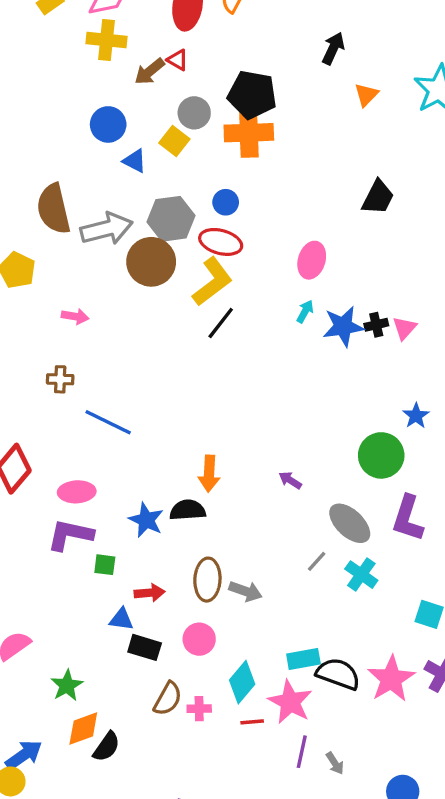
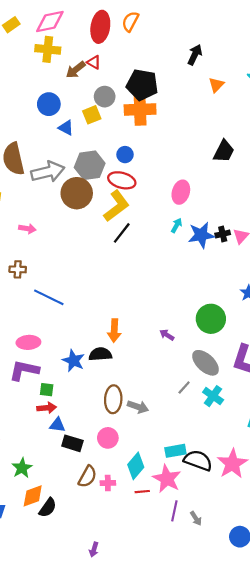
yellow square: (174, 141) -> (92, 115), turned 30
green circle: (381, 455) -> (211, 319), moved
red arrow: (150, 593) -> (47, 408), moved

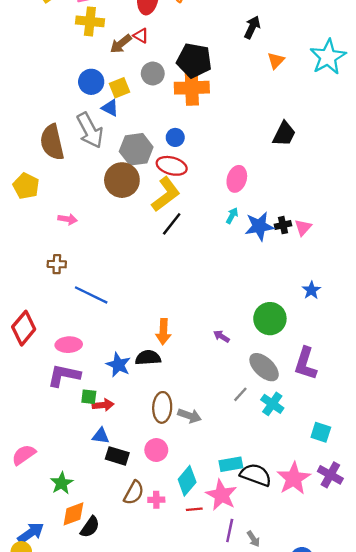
yellow square: (92, 115) -> (120, 88), moved
gray arrow: (48, 172) -> (90, 130), moved, turned 76
red arrow: (47, 408) -> (103, 405), moved

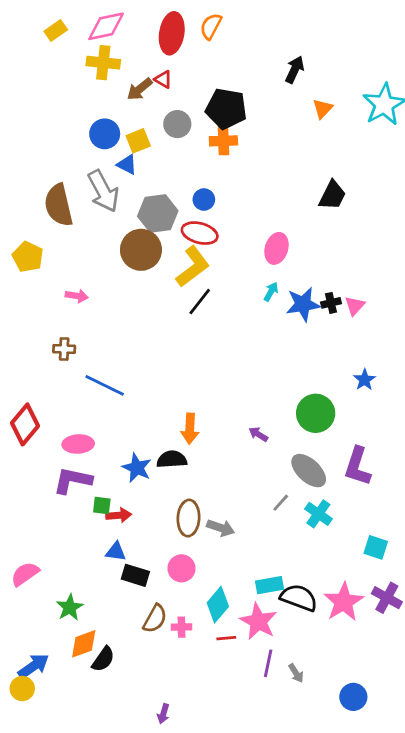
orange cross: (192, 88) -> (223, 141), size x0.7

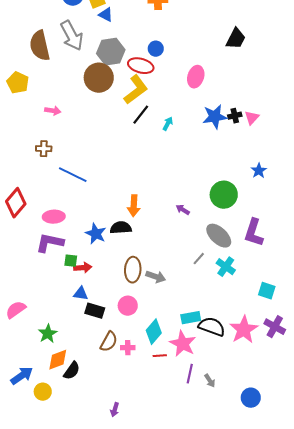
blue triangle: (127, 165) -> (106, 15), moved
blue circle: (204, 200) -> (156, 49), moved
cyan arrow: (271, 292) -> (168, 124), moved
yellow circle: (22, 689) -> (43, 392), moved

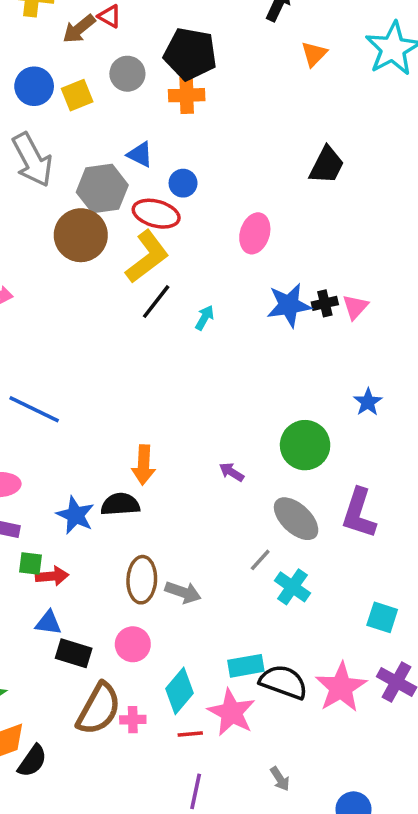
blue triangle: (106, 15) -> (140, 154), moved
cyan cross: (226, 267) -> (292, 587), moved
brown semicircle: (109, 342) -> (99, 709), size x1.4
purple line: (190, 374) -> (196, 791), moved

